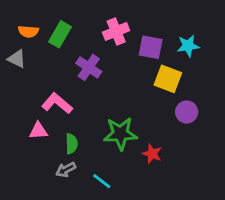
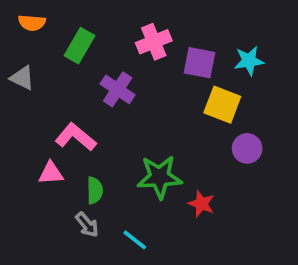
orange semicircle: (28, 31) -> (32, 23), moved
gray arrow: (66, 170) -> (87, 225), turned -102

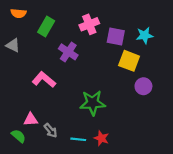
pink triangle: (51, 173) -> (31, 119), moved
green semicircle: (95, 190) -> (18, 136), moved, turned -48
red star: (201, 204) -> (101, 138), moved
cyan line: (135, 240) -> (78, 139), turned -32

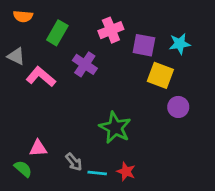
pink L-shape: (44, 80) -> (41, 77), moved
green star: (93, 103) -> (115, 128), turned 30
gray arrow: (51, 130) -> (74, 162), moved

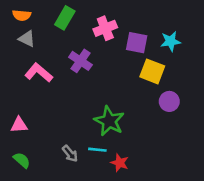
green rectangle: (57, 33) -> (65, 18), moved
gray triangle: (16, 56) -> (27, 39), moved
pink triangle: (38, 148) -> (19, 125), moved
cyan line: (97, 173) -> (97, 150), moved

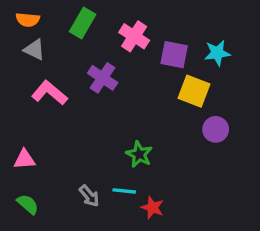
pink cross: (105, 28) -> (134, 36), turned -35
green star: (109, 121) -> (139, 154), size x0.7

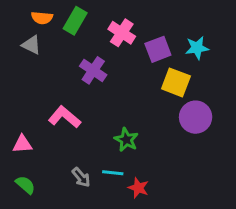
orange semicircle: (28, 20) -> (42, 18), moved
purple square: (174, 55) -> (158, 49), turned -32
pink L-shape: (49, 93) -> (65, 117), moved
purple circle: (216, 129) -> (196, 117), size x1.4

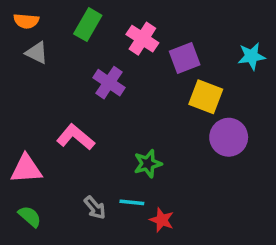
orange semicircle: (42, 18) -> (26, 21), moved
cyan star: (197, 48) -> (252, 56), moved
green star: (126, 140) -> (148, 164), turned 30
pink triangle: (22, 144) -> (26, 169), size x1.4

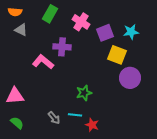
cyan star: (252, 56) -> (131, 32), moved
purple cross: (109, 83) -> (62, 47), turned -30
pink L-shape: (76, 137) -> (43, 62), moved

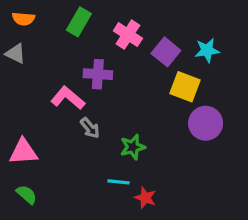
gray triangle: (21, 30) -> (16, 54), moved
purple square: (105, 33) -> (166, 52), turned -30
gray arrow: (54, 118) -> (90, 128), moved

